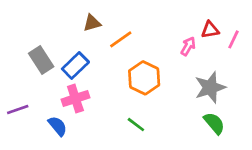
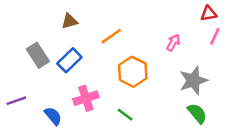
brown triangle: (92, 23) -> (69, 21), moved
red triangle: (210, 30) -> (209, 13), moved
pink cross: (75, 98) -> (86, 98), moved

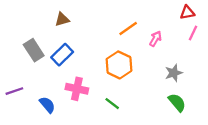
orange line: (111, 36) -> (128, 28), moved
gray star: (193, 80) -> (174, 73), size x0.7
pink cross: (86, 98) -> (77, 89), turned 30

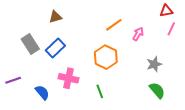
green line: (112, 104) -> (100, 91), turned 32

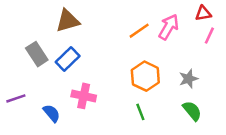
brown triangle: (55, 17) -> (68, 21), size x1.5
pink arrow: (138, 34) -> (169, 27), moved, size x1.5
orange hexagon: (106, 57) -> (145, 76), moved
green line: (100, 91) -> (140, 112), moved

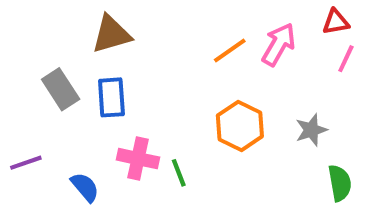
blue rectangle: (68, 59) -> (111, 97), turned -50
green semicircle: (192, 111) -> (340, 183), moved, turned 30
green line: (140, 112) -> (179, 173), moved

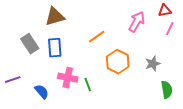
orange line: (230, 51) -> (97, 37), moved

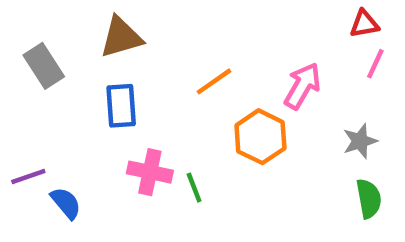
pink arrow: (137, 22) -> (302, 86), moved
gray rectangle: (30, 44) -> (44, 66), moved
gray star: (153, 64) -> (360, 141), moved
blue semicircle: (42, 92) -> (66, 203), moved

